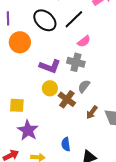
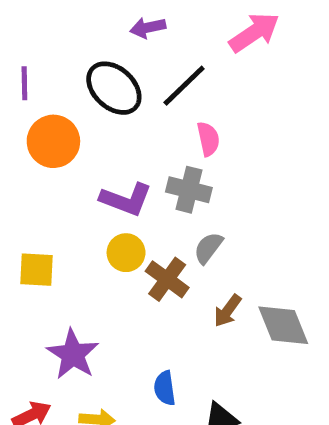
pink semicircle: (84, 41) -> (208, 139), turned -64
yellow square: (17, 105) -> (36, 270), moved

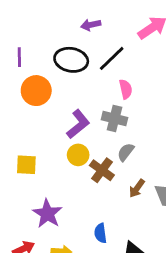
black ellipse: (114, 88) -> (71, 60), turned -32
purple L-shape: (126, 199) -> (78, 124), turned -60

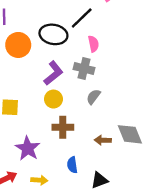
black ellipse: (71, 60) -> (53, 34), moved
brown cross: (102, 170) -> (63, 127), moved, turned -36
brown arrow: (137, 188) -> (103, 140), moved, turned 56

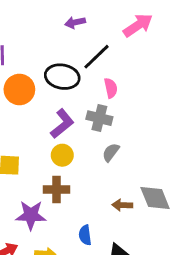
brown cross: (63, 127) -> (57, 189), moved
purple star: (28, 148) -> (31, 215), turned -30

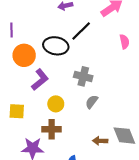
pink semicircle: (111, 88) -> (124, 42), moved
purple L-shape: (62, 124) -> (40, 80), moved

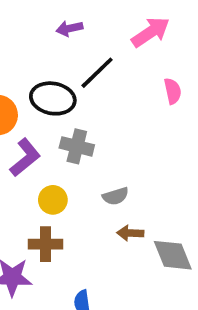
gray cross: (83, 76) -> (77, 146), moved
gray semicircle: (92, 102) -> (116, 196), turned -144
brown arrow: (100, 141) -> (130, 233), moved

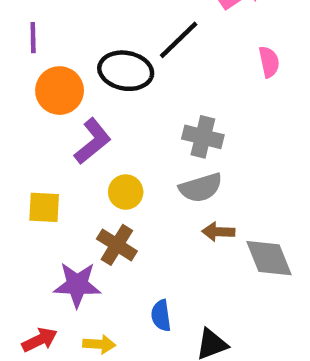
gray cross: (77, 146) -> (203, 137), moved
gray semicircle: (116, 196) -> (201, 188), size x1.4
brown cross: (45, 244) -> (117, 245), turned 32

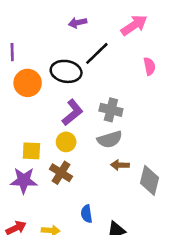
purple L-shape: (93, 141) -> (72, 112), moved
yellow square: (44, 207) -> (31, 151), moved
gray diamond: (269, 258) -> (149, 180), turned 36
purple star: (77, 285) -> (24, 180), moved

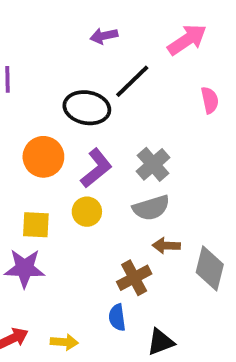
orange circle: (28, 83) -> (43, 157), moved
gray cross: (111, 110) -> (153, 164), turned 35
brown cross: (61, 173) -> (134, 278), moved, turned 30

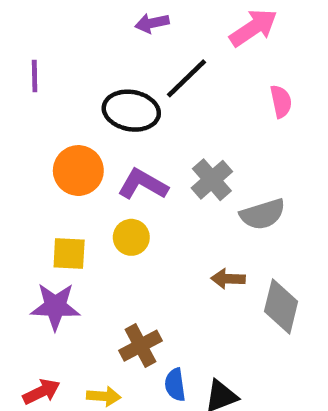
purple L-shape: (96, 168) -> (143, 184), turned -111
gray semicircle: (151, 208) -> (263, 214), moved
brown cross: (134, 278) -> (141, 346), moved
blue semicircle: (117, 317) -> (175, 385), moved

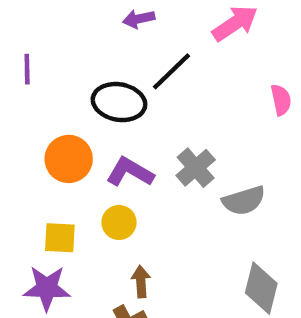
pink semicircle: (281, 101) -> (281, 100), moved
brown arrow: (228, 279) -> (141, 282), moved, turned 84

